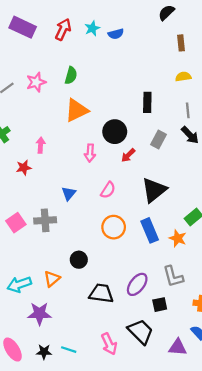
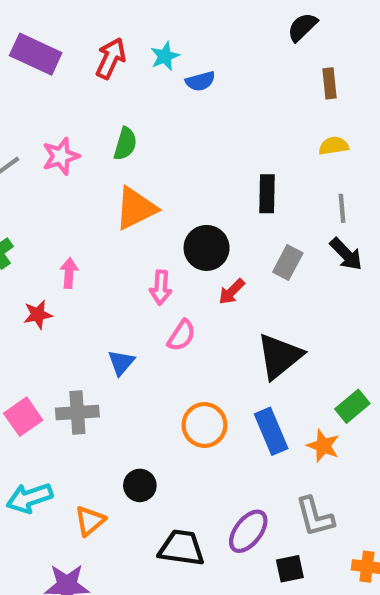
blue semicircle: (116, 34) -> (200, 81), moved
pink semicircle: (108, 190) -> (182, 335), moved
cyan arrow: (19, 284) -> (29, 498), moved

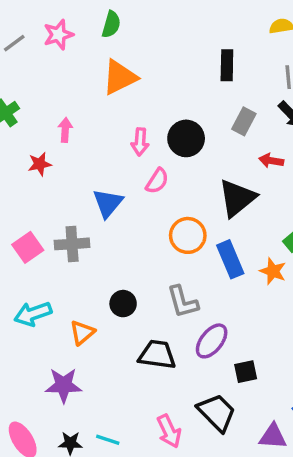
black circle: (207, 248) -> (186, 138), moved
red arrow: (232, 292) -> (271, 161), moved, turned 55
blue triangle: (121, 363) -> (108, 203), size x1.4
orange circle: (204, 425) -> (188, 235), moved
gray L-shape: (315, 517) -> (183, 302), moved

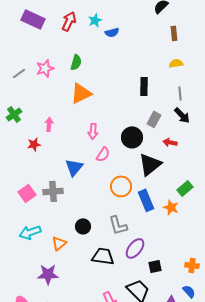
black circle: (186, 138) -> (132, 137), moved

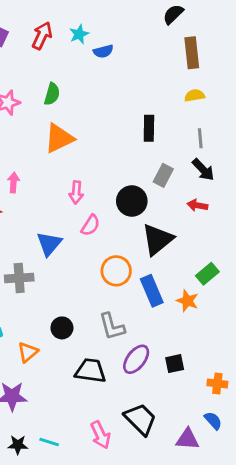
brown rectangle: (174, 33) -> (192, 53), size x1.5
red arrow: (170, 142) -> (197, 205), moved
black square: (155, 266) -> (175, 364), moved

